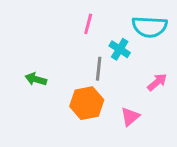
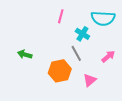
gray line: (99, 69) -> (76, 53), moved, turned -35

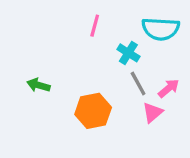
gray line: (76, 53) -> (138, 84), moved
pink triangle: (90, 80) -> (153, 112), moved

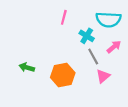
green arrow: (38, 85) -> (27, 67), moved
pink arrow: (169, 88) -> (114, 47), moved

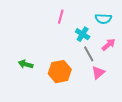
cyan semicircle: (108, 20) -> (103, 19), size x0.7

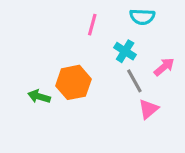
cyan semicircle: (103, 19) -> (142, 17), moved
orange hexagon: (60, 72) -> (73, 82), moved

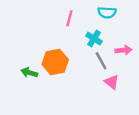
pink arrow: (164, 67) -> (123, 50), turned 35
pink triangle: (148, 109) -> (112, 82), turned -42

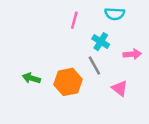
gray line: (101, 61) -> (94, 66), moved
orange hexagon: (55, 62) -> (68, 82), moved

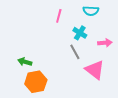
orange hexagon: (68, 82) -> (36, 82), moved
pink triangle: (120, 88) -> (95, 70), size x1.5

